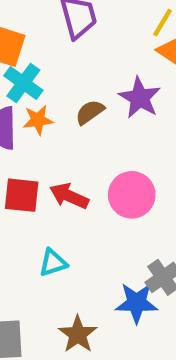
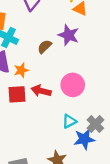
orange star: (38, 120) -> (21, 70), moved
cyan triangle: (53, 263) -> (69, 121), moved

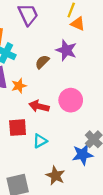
red square: (17, 94) -> (18, 128), moved
cyan triangle: (69, 121) -> (40, 141), moved

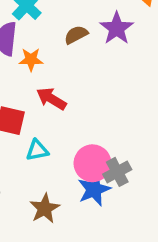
pink circle: (71, 100) -> (92, 163), moved
blue star: (83, 155) -> (94, 189), turned -30

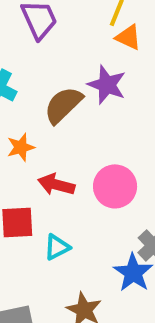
brown semicircle: (76, 35) -> (63, 105), size x1.5
pink circle: (92, 163) -> (115, 186), moved

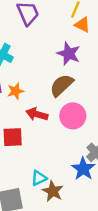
brown semicircle: (63, 105) -> (62, 85), moved
cyan triangle: (57, 247) -> (39, 178), moved

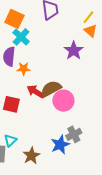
brown semicircle: (62, 85) -> (51, 89), moved
cyan triangle: (39, 178) -> (10, 140), moved, turned -32

